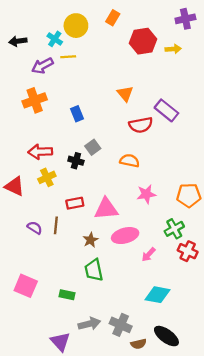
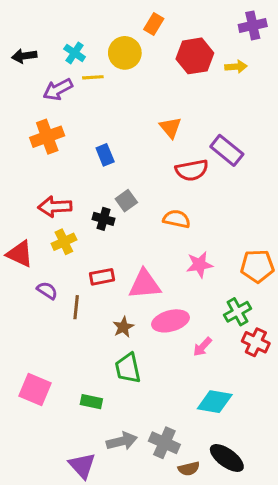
yellow circle: (76, 26) -> (125, 53), moved
purple semicircle: (35, 228) -> (47, 290), moved

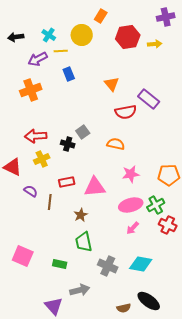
blue rectangle: (105, 155) -> (69, 74), moved
pink ellipse: (170, 321) -> (131, 205), moved
gray cross: (164, 443) -> (108, 266), moved

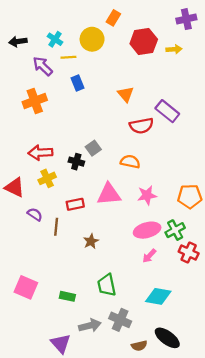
purple arrow: (38, 59) -> (43, 66), turned 72
pink triangle: (95, 187) -> (109, 194), moved
green trapezoid: (84, 242) -> (107, 285), moved
gray cross: (108, 266) -> (120, 320), moved

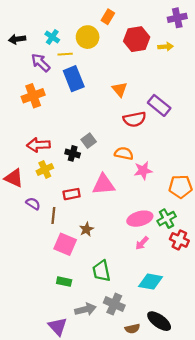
blue rectangle: (77, 83) -> (74, 79), size x1.6
pink star: (147, 195) -> (143, 171), moved
pink square: (26, 287) -> (65, 244), moved

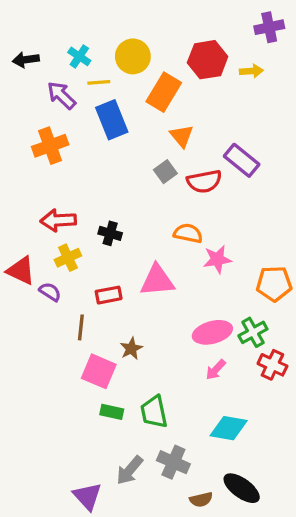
orange rectangle: (108, 17) -> (164, 92), moved, size x1.6
gray square: (89, 141) -> (165, 172), moved
purple semicircle: (33, 204) -> (50, 292), moved
green rectangle: (64, 282) -> (112, 412), moved
gray arrow: (85, 309) -> (130, 470), turned 144

